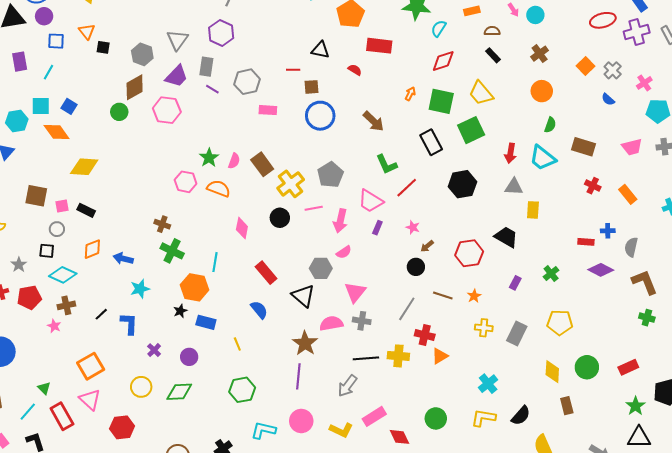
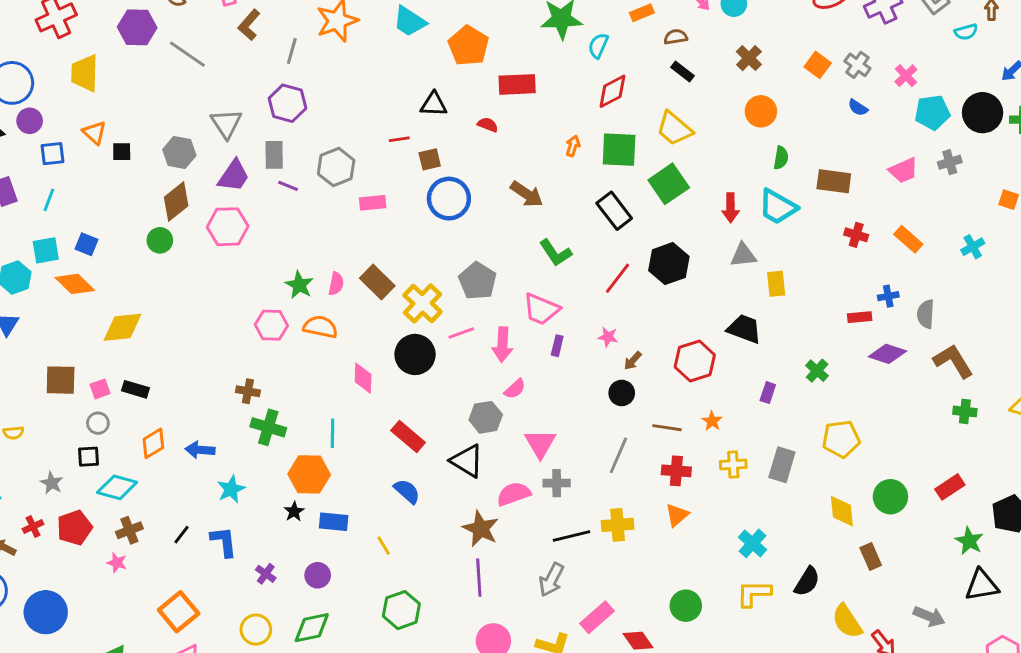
red line: (407, 188) -> (617, 278), moved
black circle: (280, 218) -> (415, 354), size x1.4
red cross: (425, 335) -> (676, 471), moved

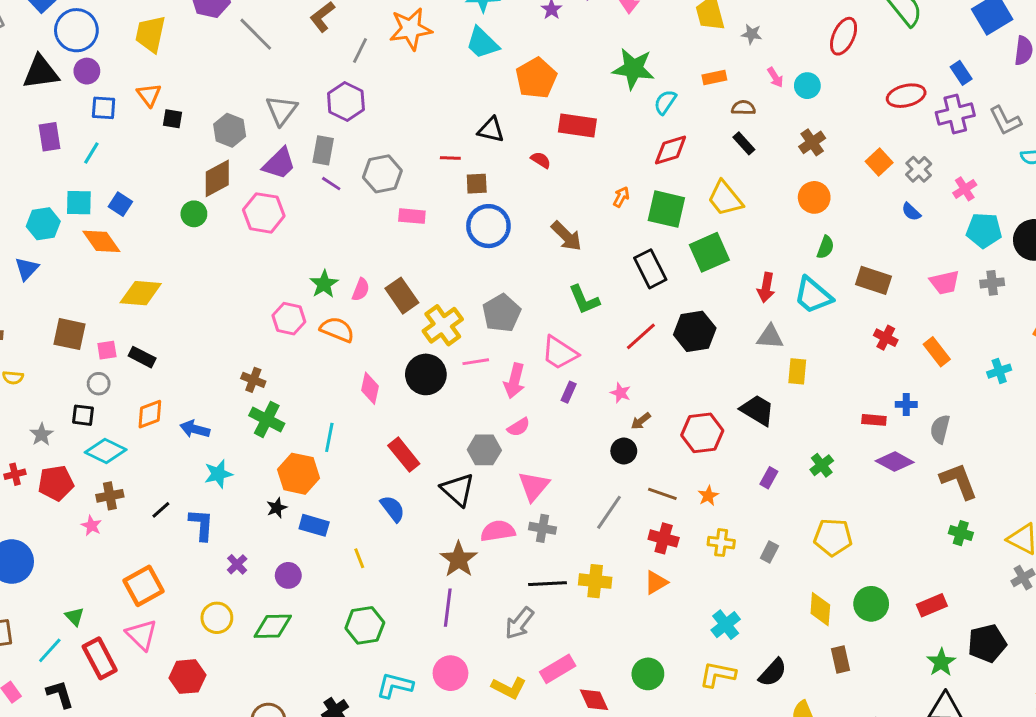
gray rectangle: (782, 465) -> (769, 552), size x0.6

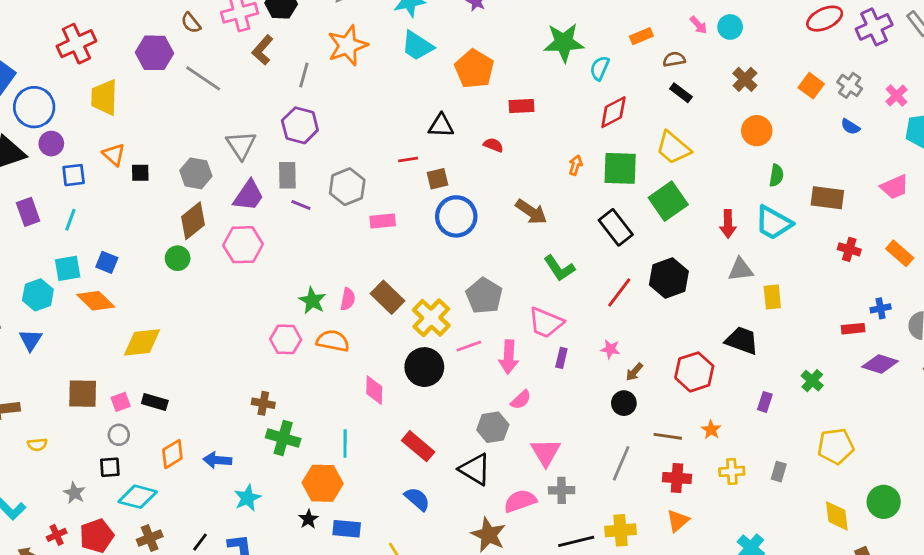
red rectangle: (577, 126) -> (521, 106), size x0.7

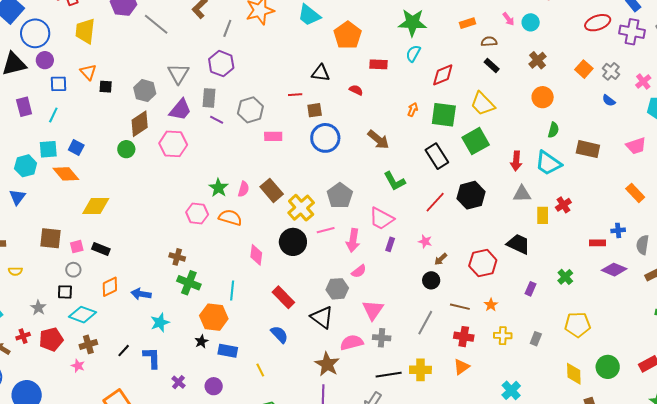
purple cross: (874, 27) -> (632, 32), turned 30
cyan semicircle: (600, 68) -> (413, 54), moved
red cross: (849, 249) -> (563, 205), moved, turned 35

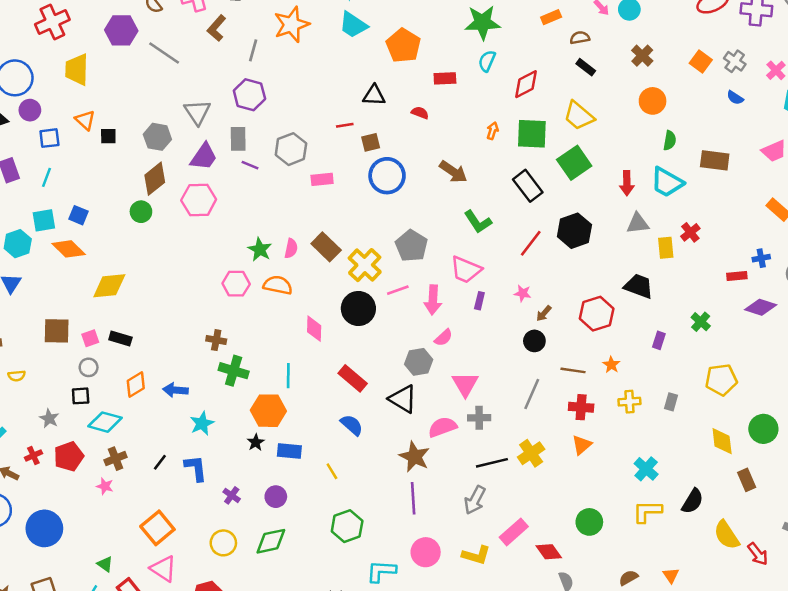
yellow cross: (420, 370) -> (531, 453), turned -30

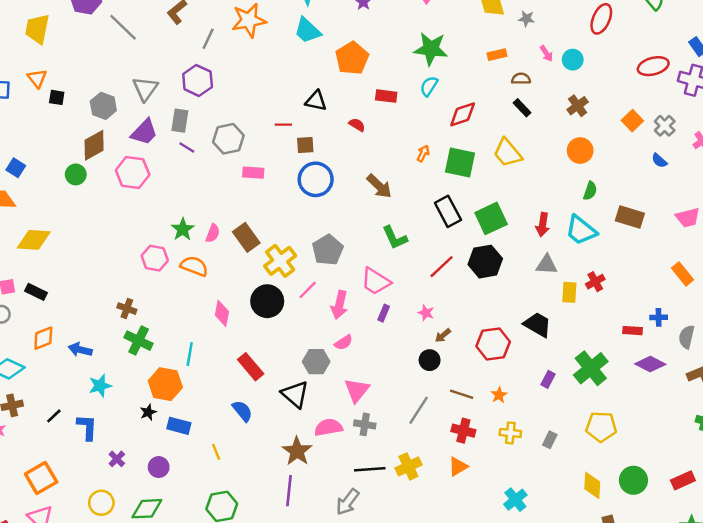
green square: (574, 163) -> (491, 218), moved
pink line: (398, 290) -> (308, 290), turned -35
green cross: (701, 322) -> (591, 368), size x1.8

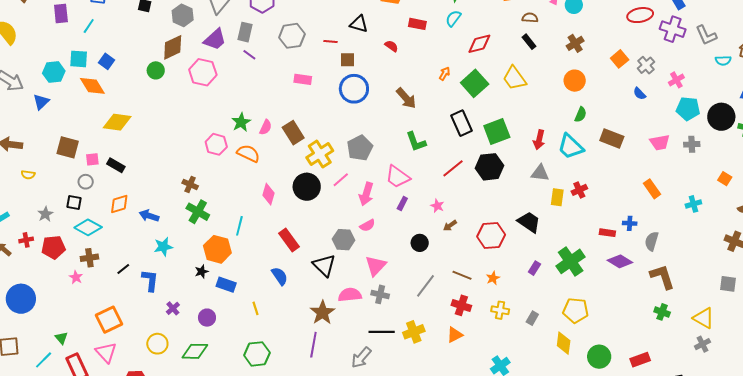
gray hexagon: (228, 139) -> (292, 36), moved
green square: (460, 163) -> (475, 83), turned 32
black circle: (430, 360) -> (420, 243), moved
yellow diamond: (592, 485) -> (564, 343), moved

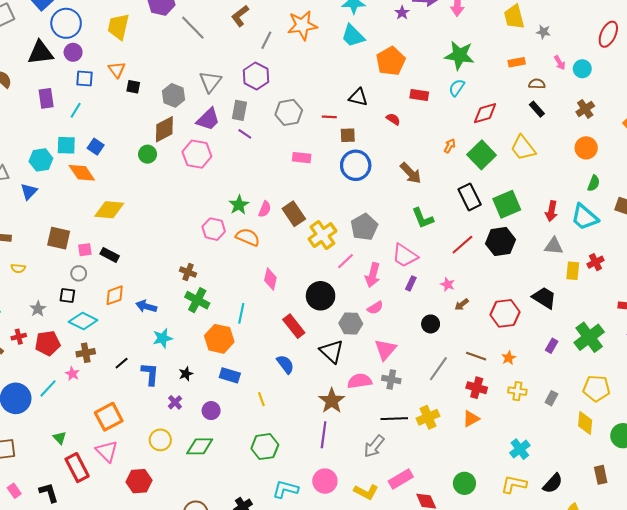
black circle: (307, 187) -> (321, 296), moved
black star: (202, 272) -> (186, 374), moved
cyan line: (44, 360) -> (48, 388), moved

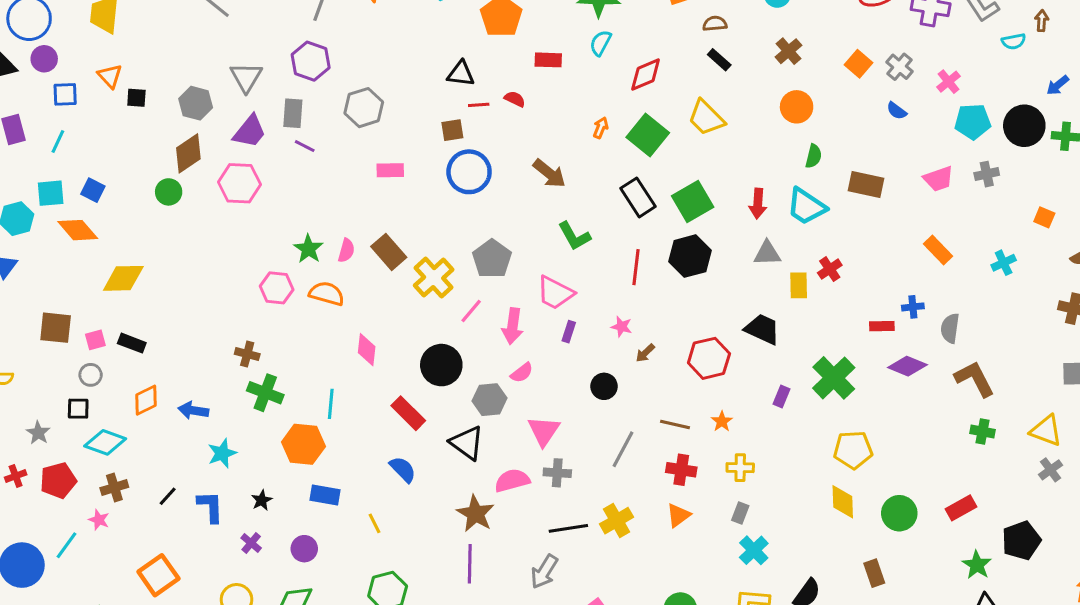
red line: (329, 117) -> (479, 105), moved
red line: (462, 245) -> (636, 267), turned -35
gray rectangle: (551, 398) -> (740, 513), moved

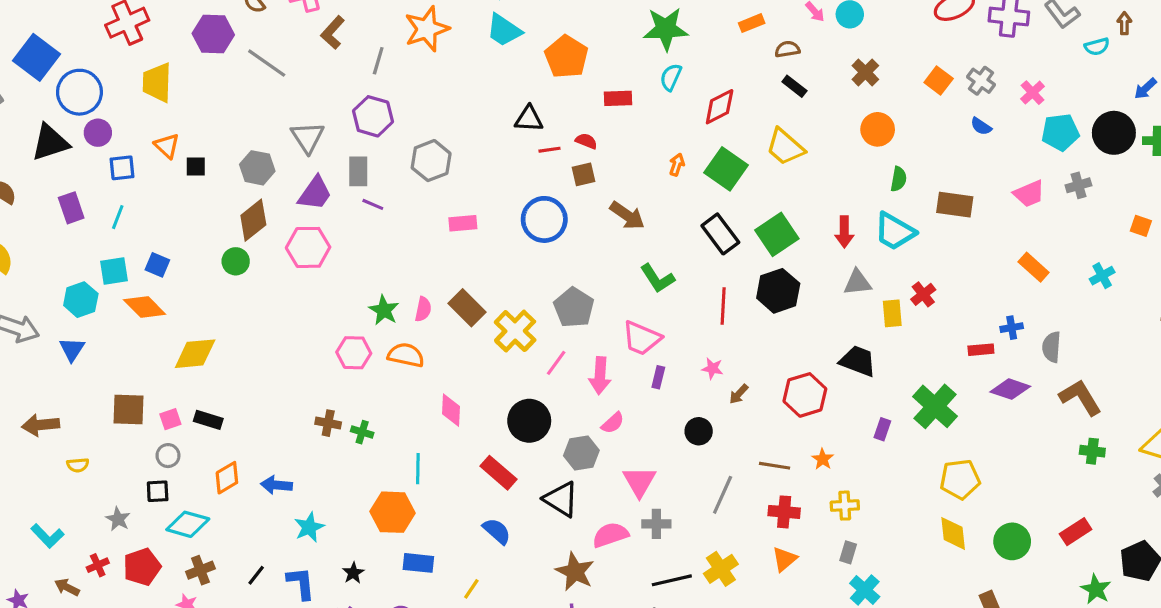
brown square: (452, 130) -> (584, 174), moved
green cross: (265, 393) -> (362, 432), moved, size x0.6
yellow line: (374, 523) -> (471, 589), turned 65

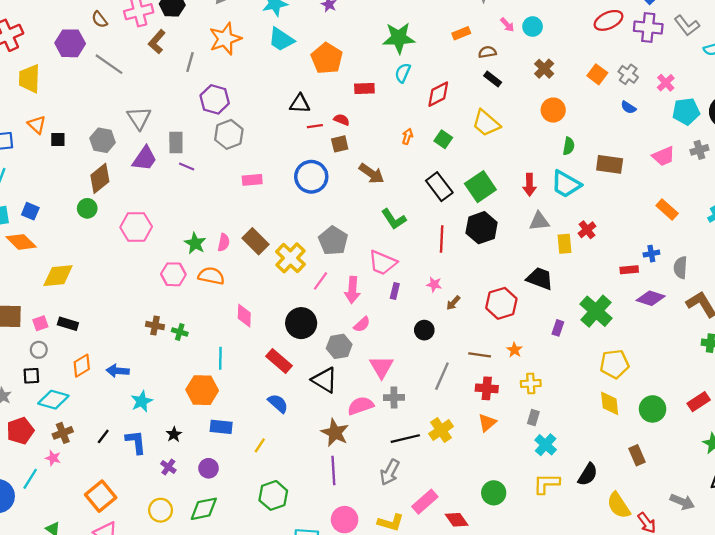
purple hexagon: (373, 116) -> (215, 99), moved
green square: (726, 169) -> (443, 139), size x0.6
pink hexagon: (308, 247) -> (136, 227), moved

